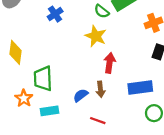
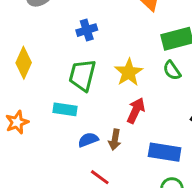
green semicircle: (102, 11) -> (172, 70), moved
green trapezoid: (43, 79) -> (82, 75), moved
cyan rectangle: (50, 111) -> (65, 109), moved

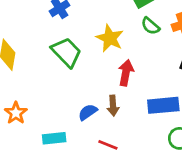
green trapezoid: (82, 75) -> (66, 52), turned 136
cyan rectangle: (65, 109) -> (54, 138), moved

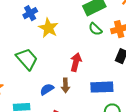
yellow star: (110, 38) -> (48, 28), moved
green trapezoid: (66, 52) -> (27, 59), moved

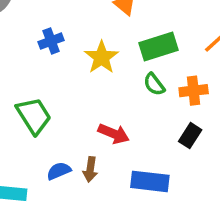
yellow star: (48, 28) -> (102, 57), moved
red arrow: (76, 62) -> (114, 134), turned 90

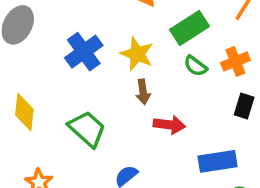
blue cross: (51, 41) -> (84, 52), size x1.5
brown arrow: (90, 169) -> (143, 92), moved

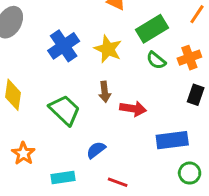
brown arrow: (143, 92) -> (105, 92), moved

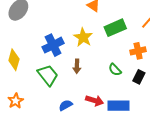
blue cross: (64, 46) -> (53, 45), moved
green semicircle: (156, 60) -> (115, 70), moved
red arrow: (133, 109) -> (95, 100), moved

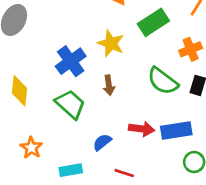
green semicircle: (115, 70) -> (163, 81), size x1.6

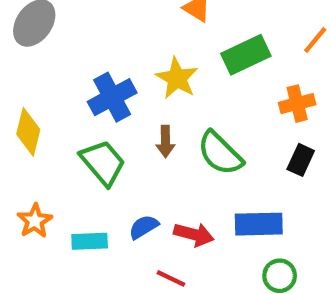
green semicircle: (163, 81) -> (220, 153), moved
red arrow: (142, 129) -> (194, 234), moved
cyan rectangle: (71, 170) -> (90, 241), moved

